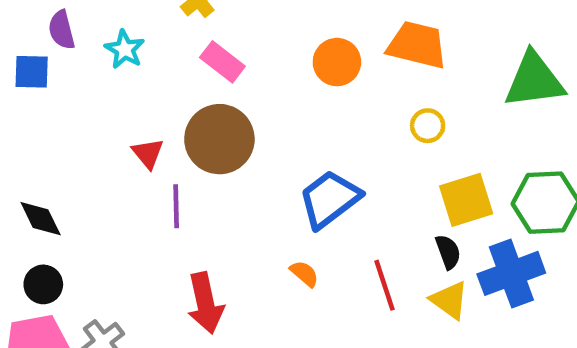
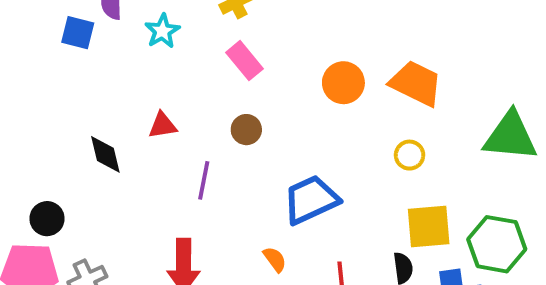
brown circle: (219, 139) -> (246, 130), moved, size x0.5
red triangle: (148, 153) -> (163, 125), turned 48
purple line: (176, 206) -> (204, 180), moved
black diamond: (41, 219) -> (105, 154), moved

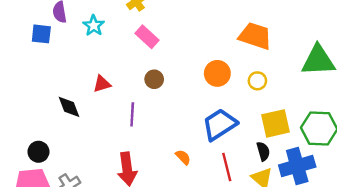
orange circle: (343, 83) -> (217, 73), moved
blue trapezoid: (311, 200) -> (220, 124), moved

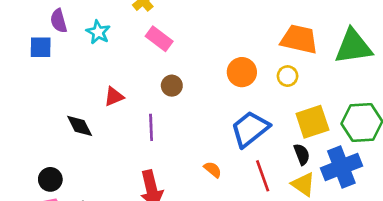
orange trapezoid: (255, 36) -> (299, 39), moved

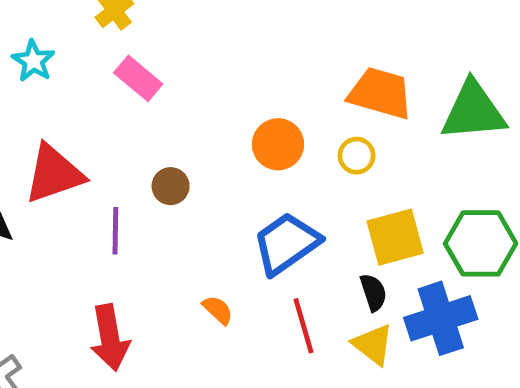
brown circle: (172, 86) -> (171, 186), moved
red triangle: (114, 97) -> (54, 174), size x1.8

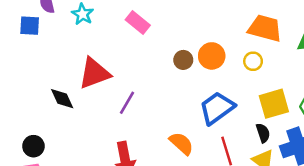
brown circle: (171, 186) -> (183, 60), moved
purple line: (115, 231) -> (127, 103), turned 30
orange semicircle: (218, 310) -> (181, 143), size x1.5

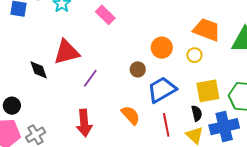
brown circle: (183, 60) -> (138, 69), moved

